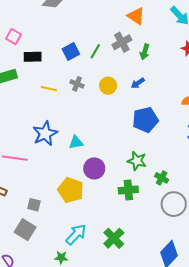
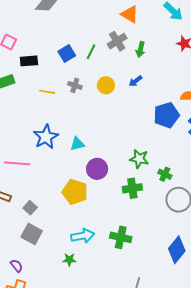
blue pentagon: (145, 120) -> (166, 115), moved
gray square: (34, 205) -> (30, 208), moved, turned 32
cyan arrow: (76, 234) -> (83, 236), turned 40
green cross: (114, 238) -> (121, 237), turned -30

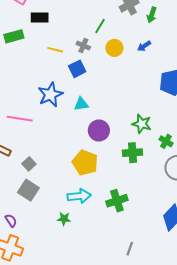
green line: (91, 52) -> (100, 26), moved
blue square: (67, 53) -> (77, 69), moved
yellow pentagon: (75, 192) -> (85, 163), moved
green cross: (121, 237) -> (117, 201), turned -35

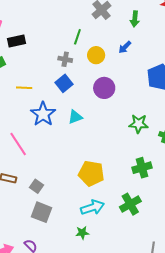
green arrow: (152, 15) -> (135, 19), moved
yellow line: (55, 50) -> (24, 88), moved
pink line: (20, 119) -> (18, 144), turned 60
purple circle: (99, 130) -> (104, 88), moved
green cross: (133, 153) -> (142, 168), moved

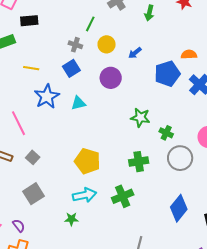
blue arrow: (125, 47) -> (135, 53), moved
gray square: (37, 186) -> (33, 157), moved
gray square: (42, 212) -> (33, 194), turned 30

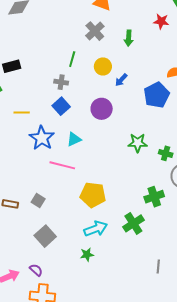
yellow circle: (107, 44) -> (103, 66), moved
pink line: (18, 123) -> (62, 165), moved, turned -40
green cross: (139, 162) -> (154, 197), moved

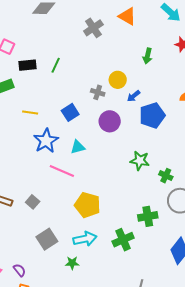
gray cross: (95, 31) -> (93, 28), moved
green line: (72, 59) -> (56, 65), moved
gray cross: (61, 82) -> (98, 92), moved
blue pentagon: (157, 95) -> (152, 115), moved
gray square: (45, 236) -> (47, 239), moved

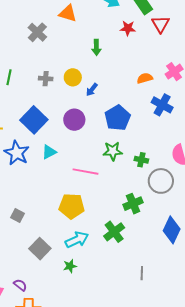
gray cross: (98, 92) -> (46, 79), moved
blue square: (70, 112) -> (34, 120), size x1.5
blue pentagon: (152, 115) -> (118, 118), moved
pink line: (62, 171) -> (85, 172), moved

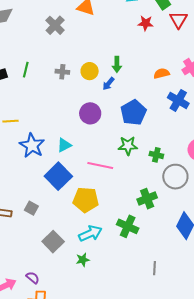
green arrow: (96, 47) -> (117, 64), moved
blue square: (34, 120) -> (58, 176), moved
green cross: (114, 232) -> (128, 226), turned -30

